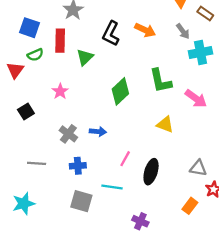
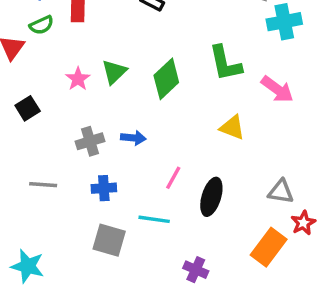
green triangle: (85, 57) -> (114, 72), moved
gray cross: (68, 134) -> (90, 141), turned 36
cyan star: (24, 204) -> (28, 266), moved, turned 30
orange rectangle: (190, 206) -> (269, 247), size x1.5

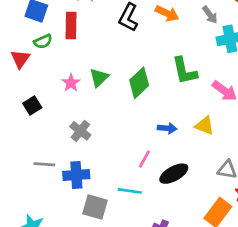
yellow triangle: (232, 127) -> (204, 126), moved
blue arrow: (133, 138) -> (167, 128), moved
gray cross: (90, 141) -> (80, 131), turned -35
blue cross: (104, 188) -> (76, 175), moved, size x1.4
black ellipse: (211, 197) -> (174, 174), turned 44

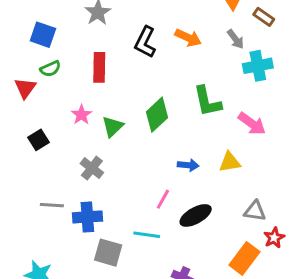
red rectangle: (71, 25) -> (99, 67), moved
green triangle: (99, 78) -> (113, 127), moved
yellow triangle: (204, 126) -> (230, 162), turned -30

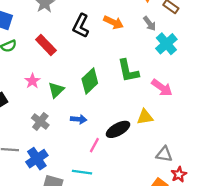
cyan cross: (258, 66) -> (166, 44), turned -30
red rectangle: (99, 67) -> (46, 45), turned -45
blue arrow: (188, 165) -> (79, 119), moved
black ellipse: (196, 215) -> (118, 129), moved
blue cross: (87, 217) -> (37, 159), turned -30

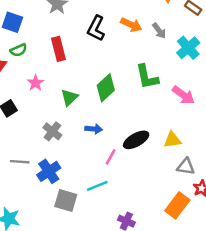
gray arrow: (150, 24) -> (159, 31), moved
red rectangle: (46, 45) -> (58, 49), turned 30
pink star: (32, 81) -> (35, 83), moved
yellow triangle: (145, 117) -> (172, 140), moved
cyan line: (82, 172) -> (97, 186), turned -30

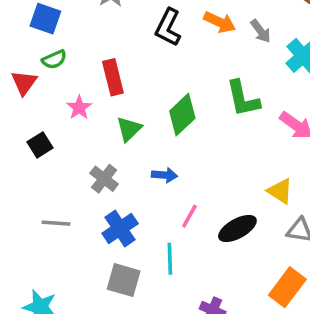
red rectangle: (58, 49) -> (113, 77), moved
black ellipse: (136, 140) -> (237, 228), moved
yellow triangle: (172, 140) -> (280, 191), turned 42
blue cross: (49, 171) -> (120, 228), moved
cyan line: (97, 186) -> (170, 259), turned -70

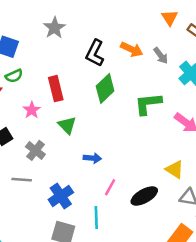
green L-shape: (243, 99) -> (148, 104), turned 96
green diamond: (182, 115) -> (105, 89), moved
green triangle: (129, 129) -> (67, 125), turned -30
gray cross: (104, 179) -> (35, 150), moved
gray line: (56, 223) -> (22, 180), moved

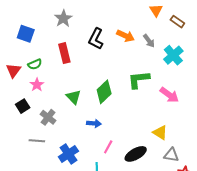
green semicircle: (14, 76) -> (35, 64), moved
red rectangle: (56, 89) -> (64, 53), moved
green diamond: (105, 89) -> (104, 92), moved
pink star: (32, 110) -> (37, 85), moved

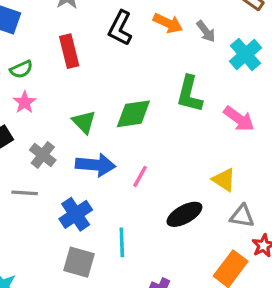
green L-shape: (139, 80) -> (189, 94), turned -70
green diamond: (104, 92) -> (133, 114), turned 35
blue arrow: (94, 123) -> (95, 165), moved, size x1.6
pink line: (108, 147) -> (140, 176), moved

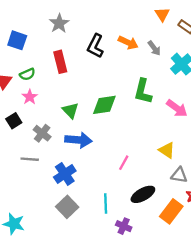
pink line: (140, 176) -> (124, 163), moved
black ellipse: (184, 214) -> (143, 194), moved
cyan line: (122, 242) -> (106, 203), moved
gray square: (79, 262) -> (67, 207), turned 30

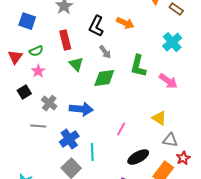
gray arrow: (154, 48) -> (105, 52), moved
green triangle: (70, 111) -> (76, 64), moved
cyan line: (106, 203) -> (92, 152), moved

